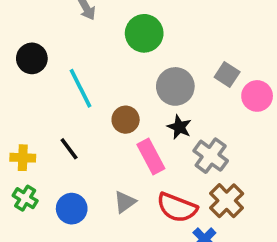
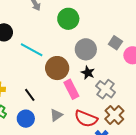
cyan line: (81, 88) -> (32, 50), turned -35
brown circle: (126, 120) -> (57, 68), size x1.5
black line: (69, 149) -> (30, 95), moved

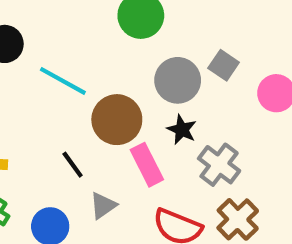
gray square: (115, 43) -> (224, 65), moved
black line: (30, 95) -> (73, 165), moved
gray triangle: (56, 115) -> (103, 205), moved

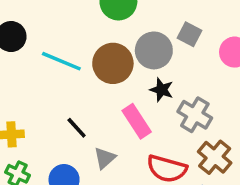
brown circle: (117, 120) -> (113, 63), moved

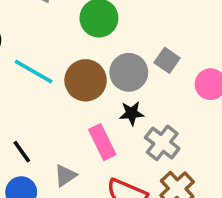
black star: (162, 90) -> (132, 113), turned -30
black line: (77, 128) -> (22, 152), moved

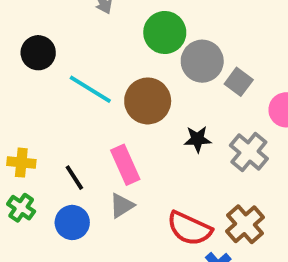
gray circle: (129, 72) -> (202, 61), moved
pink rectangle: (102, 142) -> (125, 165), moved
gray cross: (162, 143) -> (249, 152), moved

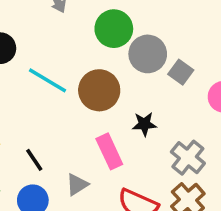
gray cross: (249, 152) -> (188, 158), moved
pink rectangle: (125, 165) -> (109, 151), moved

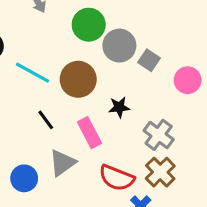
black line: (34, 160) -> (46, 120), moved
gray triangle: (77, 185) -> (62, 163), size x1.4

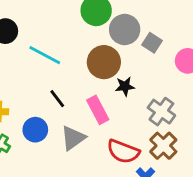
brown circle: (78, 79) -> (104, 62), moved
blue circle: (24, 178) -> (35, 130), moved

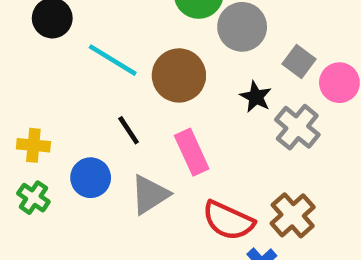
gray square: (152, 43) -> (299, 62), moved
brown circle: (104, 62) -> (179, 75), moved
black star: (125, 86) -> (256, 97), moved, turned 30
gray cross: (161, 112) -> (297, 127), moved

